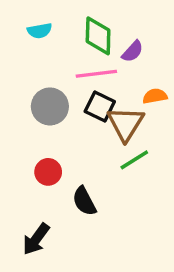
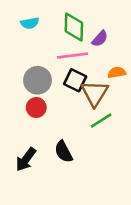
red circle: (48, 172) -> (36, 107), moved
black arrow: (36, 239) -> (26, 159), moved

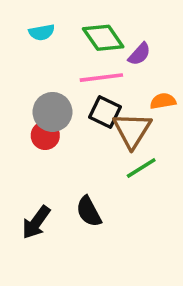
green diamond: (74, 27) -> (103, 38), turned -36
red circle: (36, 107) -> (45, 135), moved

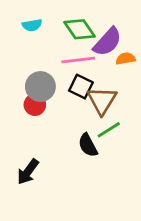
purple semicircle: (139, 54) -> (107, 42), size x1.6
orange semicircle: (163, 101) -> (126, 59), moved
black semicircle: (89, 212) -> (88, 145), moved

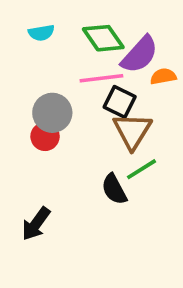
black square: (81, 87) -> (120, 102), moved

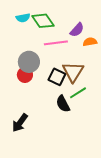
green diamond: (103, 38) -> (43, 21), moved
purple semicircle: (140, 55) -> (77, 30), size x0.7
black square: (120, 102) -> (57, 77), moved

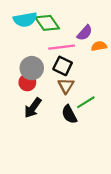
cyan semicircle: (23, 18) -> (25, 20), size x1.5
brown triangle: (73, 72) -> (66, 86), moved, size x0.7
black square: (57, 77) -> (63, 66), moved
black arrow: (20, 123) -> (33, 108), moved

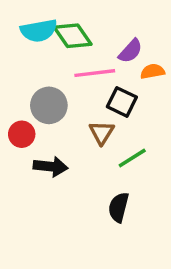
black square: (63, 66) -> (122, 102), moved
red circle: (27, 82) -> (22, 134), moved
black arrow: (33, 108) -> (51, 167), turned -120
black semicircle: (69, 114) -> (119, 207), moved, turned 42

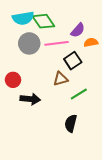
black square: (122, 102) -> (73, 61), turned 30
gray circle: (49, 105) -> (29, 43), moved
brown triangle: (102, 133) -> (61, 79), turned 42

